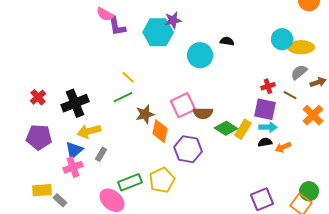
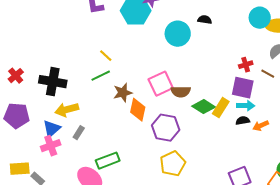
black cross: (75, 103) -> (53, 82), turned 32
yellow pentagon: (162, 180) -> (173, 164), moved

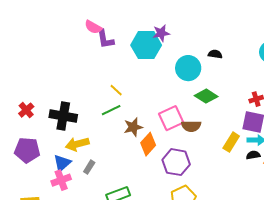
green diamond: (204, 107) -> (206, 96), moved
orange diamond: (138, 110) -> (148, 144), turned 30

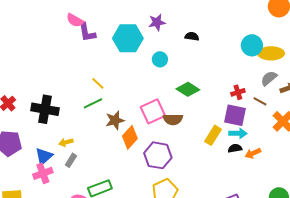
purple star: (161, 33) -> (157, 22), moved
black semicircle: (215, 54) -> (192, 36), moved
cyan circle: (188, 68) -> (160, 59), moved, size x0.6
yellow arrow: (77, 144) -> (66, 142), moved, size x0.6

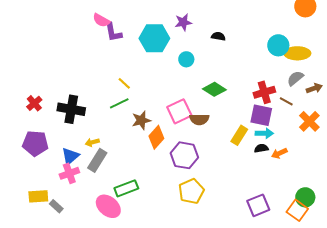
red cross: (238, 92) -> (264, 92), size x1.5
gray rectangle: (71, 160) -> (97, 160), size x1.6

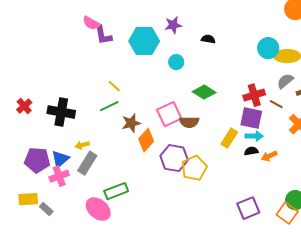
purple pentagon: (35, 143) -> (37, 160), moved
yellow pentagon: (191, 191) -> (194, 168), moved

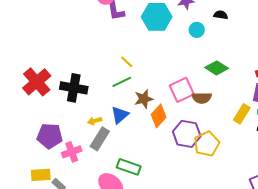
cyan circle: (176, 62) -> (197, 30), moved
red cross: (24, 106) -> (37, 82), size x1.8
blue triangle: (60, 159) -> (120, 115), moved
green rectangle: (116, 191) -> (129, 167), turned 40

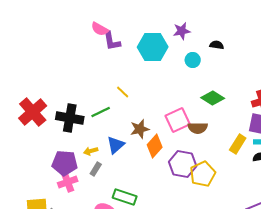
green line: (122, 82) -> (101, 112), moved
purple pentagon: (50, 136) -> (65, 163), moved
gray rectangle: (100, 139) -> (96, 169), size x0.6

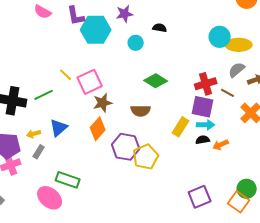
purple L-shape: (112, 41) -> (76, 16), moved
pink square: (178, 120) -> (90, 82), moved
brown star: (140, 129) -> (103, 103), moved

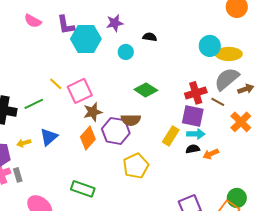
gray semicircle: (237, 70) -> (227, 79), size x1.5
purple hexagon: (126, 147) -> (116, 131), moved
gray rectangle: (39, 152) -> (18, 175), moved, turned -48
green rectangle: (68, 180) -> (83, 189), moved

